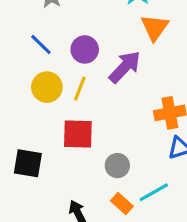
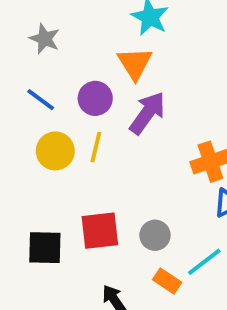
orange triangle: (155, 27) -> (135, 63), moved
red square: (78, 134) -> (100, 231), moved

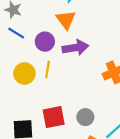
blue line: (41, 100) -> (16, 33), moved
purple arrow: (147, 113) -> (75, 48), turned 50

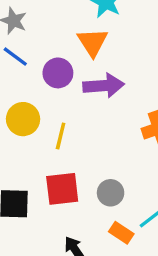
yellow line: (48, 69) -> (61, 136), moved

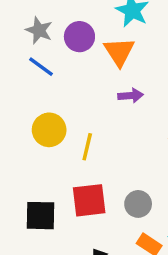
purple circle: (58, 73) -> (79, 37), moved
purple arrow: (104, 86) -> (131, 96), size x0.6

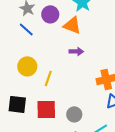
orange triangle: (119, 52) -> (72, 25), turned -42
black square: (40, 216) -> (17, 104), moved

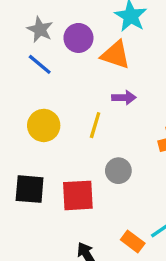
yellow line: (48, 78) -> (95, 125), moved
gray circle: (74, 114) -> (118, 171), moved

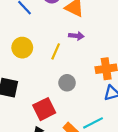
red square: (78, 195) -> (44, 109), moved, turned -30

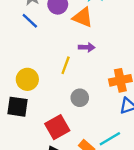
yellow circle: (22, 48) -> (27, 79), moved

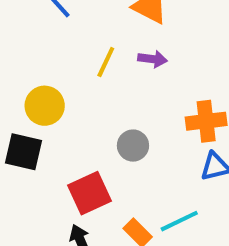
yellow line: (66, 65) -> (106, 62), moved

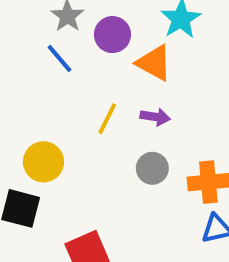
gray circle: (133, 146) -> (152, 168), moved

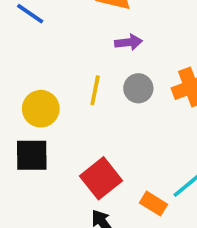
yellow line: (107, 119) -> (95, 90), moved

